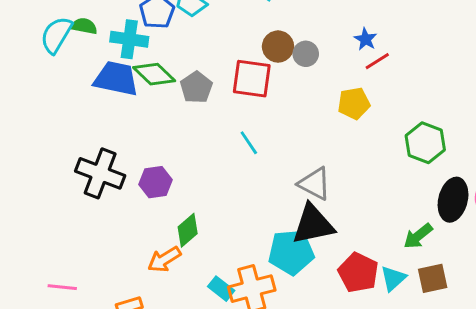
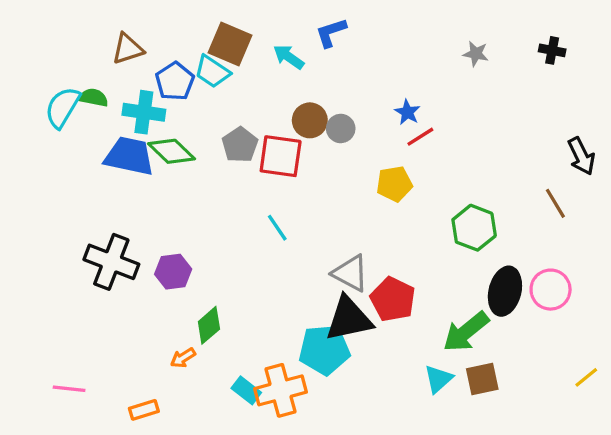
gray pentagon: (196, 87) -> (240, 145), moved
green arrow: (418, 236) -> (466, 332), size x1.4
orange arrow: (164, 259) -> (183, 358), size x0.7
red pentagon: (358, 273) -> (393, 299), moved

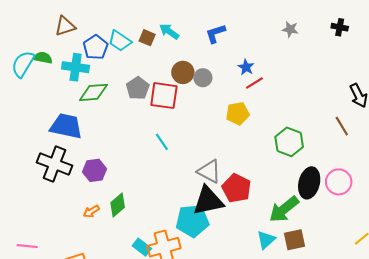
blue L-shape: (331, 33) -> (216, 34), moved
brown square: (230, 44) -> (147, 38), moved, size x0.6
green diamond: (172, 151) -> (93, 92), turned -48
blue trapezoid: (129, 156) -> (66, 126), moved
orange arrow: (183, 358) -> (91, 211), moved

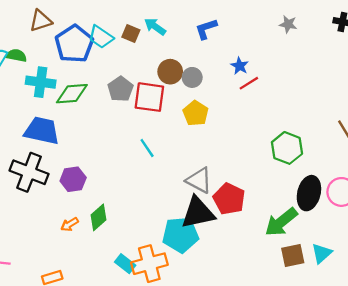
blue pentagon: (96, 47) -> (74, 44), size x1.4
cyan cross: (76, 67) -> (41, 82), moved
yellow pentagon: (238, 113) -> (196, 113), moved, turned -30
cyan triangle: (266, 240) -> (322, 253), moved

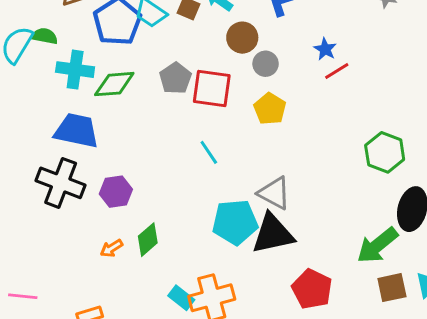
brown circle: (170, 72) -> (242, 38), moved
red pentagon: (229, 199) -> (312, 289), moved
cyan pentagon: (181, 235) -> (235, 222), moved

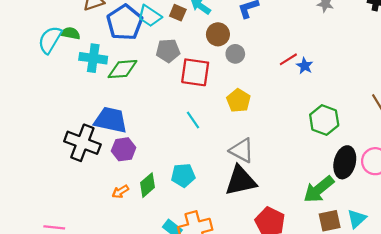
blue star: (325, 49) -> (305, 66), moved
gray pentagon: (175, 78) -> (168, 51), moved, turned 30
yellow pentagon: (270, 109) -> (239, 100), moved
blue trapezoid: (77, 131) -> (111, 120), moved
cyan pentagon: (235, 222) -> (183, 175), moved, size x0.7

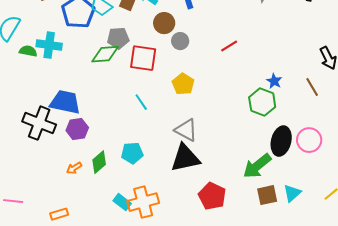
green semicircle: (70, 33) -> (28, 51), moved
blue star: (305, 66) -> (274, 81), moved
green diamond: (123, 69) -> (105, 54), moved

